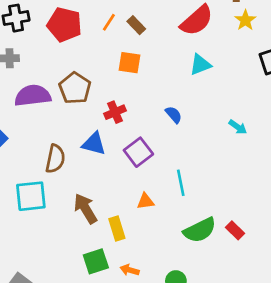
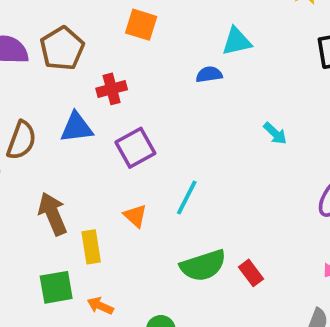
blue semicircle: (174, 115) -> (209, 74), moved, turned -66
blue triangle: (94, 144) -> (77, 127), turned -30
cyan line: (181, 183) -> (187, 197), turned 30
orange triangle: (145, 201) -> (135, 216), turned 42

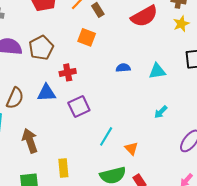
cyan triangle: (237, 41) -> (157, 71), moved
cyan arrow: (275, 133) -> (161, 112), moved, turned 88
orange triangle: (135, 216) -> (131, 148), moved
yellow rectangle: (91, 247) -> (63, 168), moved

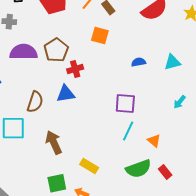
red cross: (68, 72) -> (75, 69), moved
purple square: (79, 106) -> (125, 103), moved, turned 35
yellow rectangle: (63, 168) -> (89, 166), turned -48

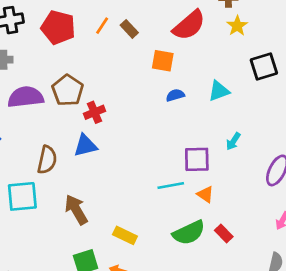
orange square: (100, 35) -> (163, 61), moved
purple square: (125, 103) -> (197, 159), moved
cyan line: (128, 131) -> (171, 185), turned 60

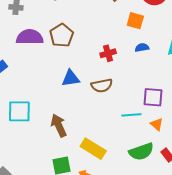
red cross: (94, 112) -> (108, 53), moved
brown semicircle: (47, 160) -> (102, 85), moved, turned 60
yellow rectangle: (125, 235) -> (93, 149), size x1.4

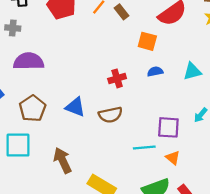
brown pentagon: (62, 35) -> (32, 108), moved
blue triangle: (71, 78) -> (75, 107), turned 30

